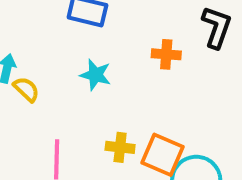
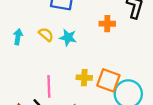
yellow semicircle: (26, 89) -> (46, 34), moved

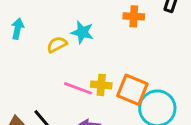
yellow semicircle: (46, 34) -> (57, 45), moved, turned -70
pink line: (49, 86) -> (78, 88), moved, turned -70

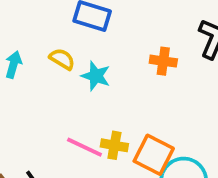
yellow semicircle: (57, 45) -> (62, 59), moved, turned 54

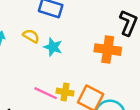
orange cross: (163, 61) -> (108, 50), moved, size x1.5

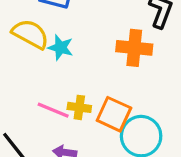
yellow semicircle: (31, 36) -> (30, 34), size x1.6

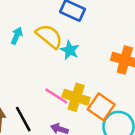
yellow cross: (79, 107) -> (76, 97), size x1.5

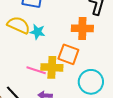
orange square: (101, 107) -> (68, 54), moved

